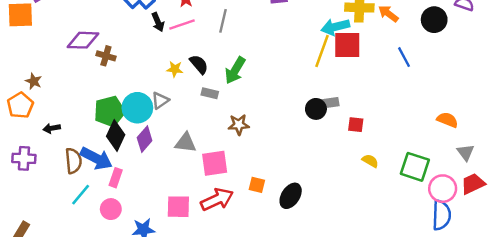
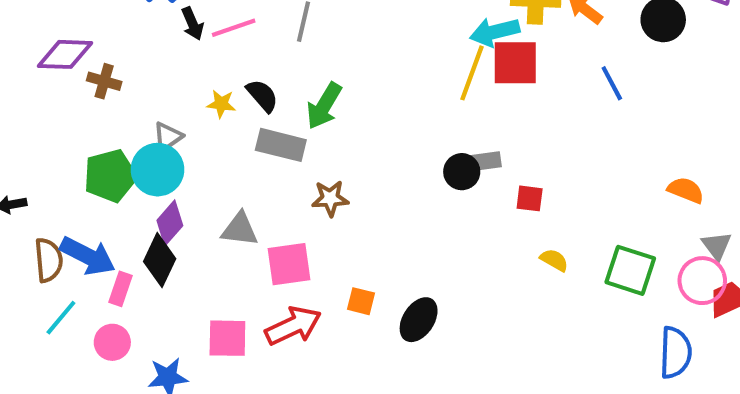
gray rectangle: (210, 93) -> (281, 145), size x1.6
gray triangle: (160, 100) -> (168, 137), moved
black diamond: (116, 135) -> (160, 260), moved
pink circle: (443, 189) -> (702, 281), moved

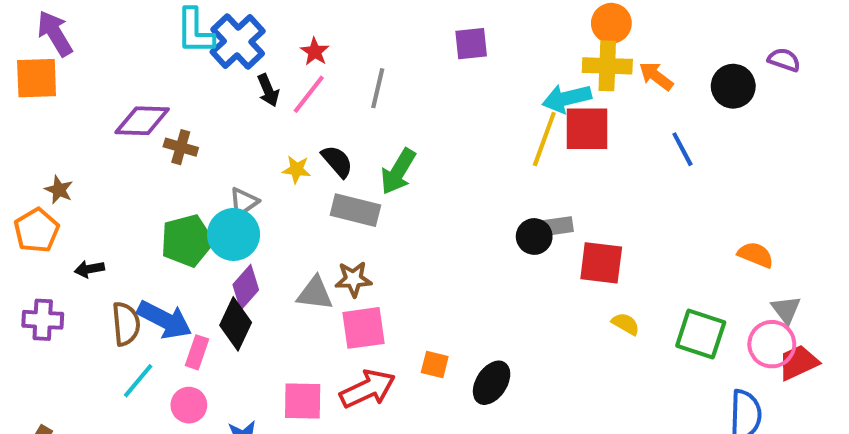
pink line: (234, 28) -> (309, 94), turned -33
brown star: (330, 198) -> (353, 279), moved
red square: (530, 198) -> (601, 263), size x1.6

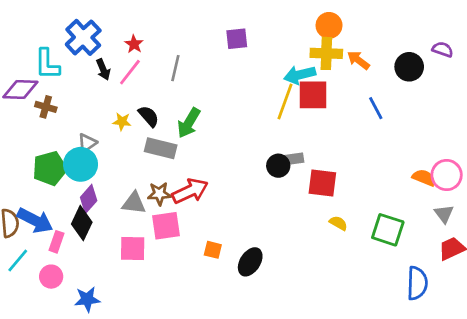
cyan L-shape: (195, 31) -> (47, 64), moved
pink circle: (772, 344) -> (447, 175), moved
red arrow: (368, 389) -> (190, 191), moved
pink square: (303, 401) -> (133, 248), moved

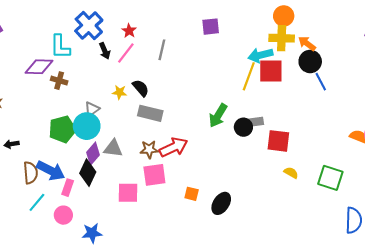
black circle: (409, 67) -> (310, 61), moved
green arrow: (189, 123) -> (218, 115), moved
gray triangle: (134, 203) -> (113, 148), moved

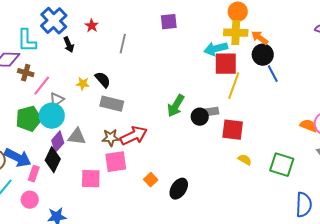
pink line: (126, 53) -> (42, 86), moved
yellow line: (249, 76) -> (234, 86), moved
orange square: (192, 194) -> (151, 180), turned 32

